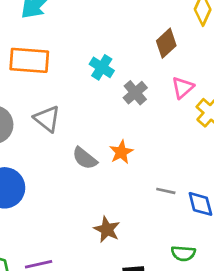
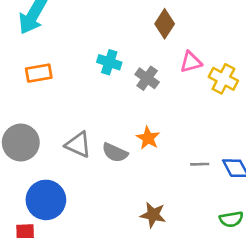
orange rectangle: (29, 60) -> (39, 73), size x0.7
pink triangle: (183, 88) -> (191, 62), turned 40
gray triangle: (47, 119) -> (78, 145), moved

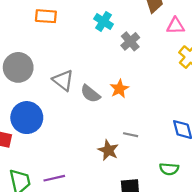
pink triangle: (191, 62) -> (176, 26), moved
gray line: (200, 164) -> (131, 135), moved

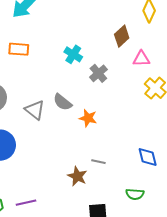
orange star: (119, 89) -> (88, 118), turned -30
gray semicircle: (90, 94) -> (63, 102), moved

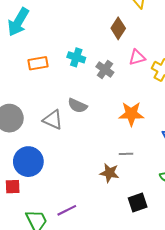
orange rectangle: (19, 49) -> (38, 63), moved
pink triangle: (141, 59) -> (137, 57), moved
orange star: (88, 118) -> (131, 114), moved, size x1.4

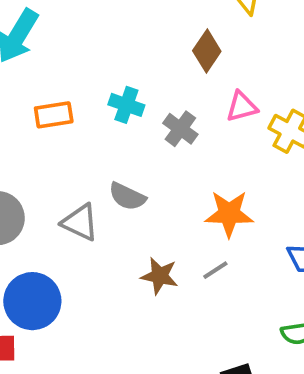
gray line: (126, 154) -> (215, 270), moved, turned -32
brown star: (109, 173) -> (160, 276), moved

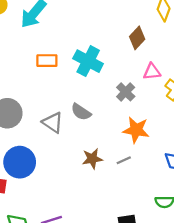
cyan cross: (126, 105) -> (88, 61), size x1.5
gray cross: (180, 129) -> (126, 92), moved
brown star: (160, 276) -> (92, 159), turned -30

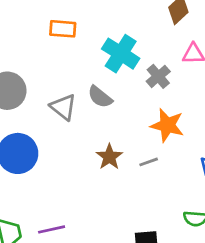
cyan cross: (88, 61) -> (121, 54), moved
brown star: (92, 159) -> (109, 157), turned -30

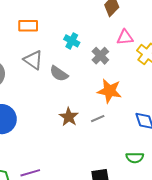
cyan cross: (121, 54) -> (72, 41), size x0.6
gray triangle: (63, 107) -> (33, 60), moved

